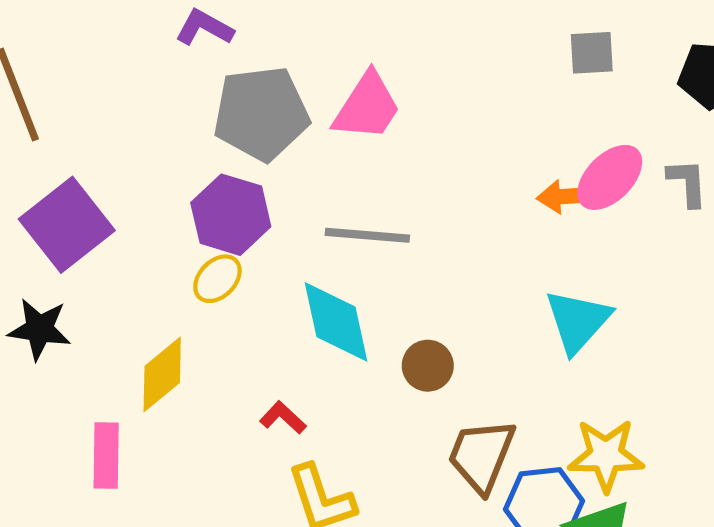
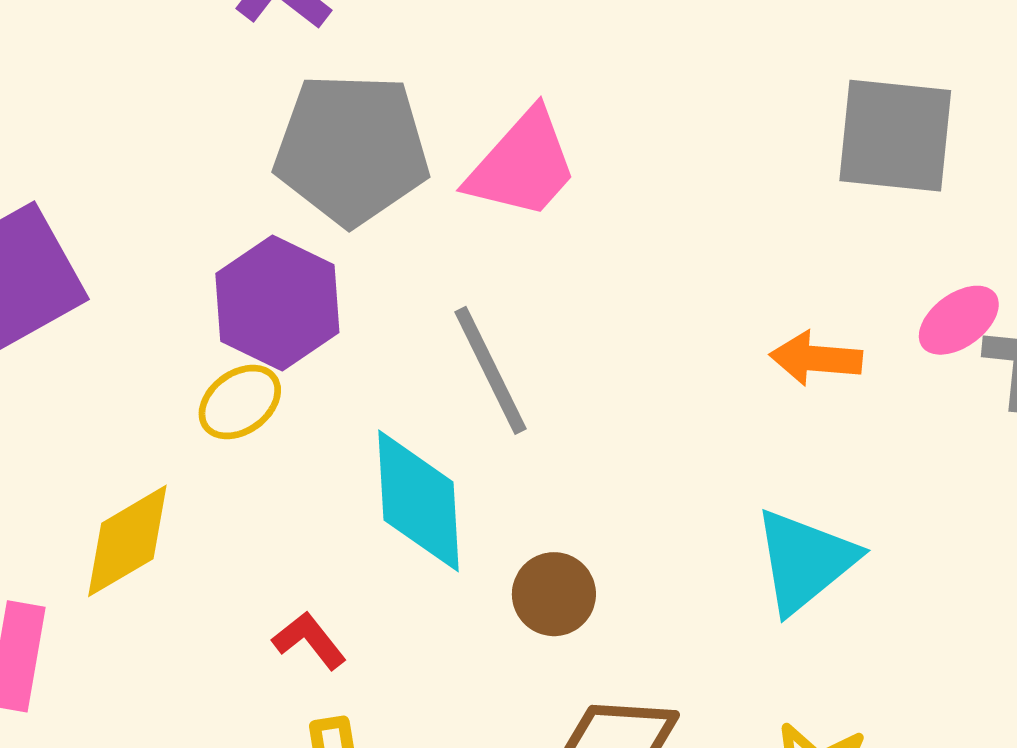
gray square: (592, 53) -> (895, 136), size x1.6
pink ellipse: (610, 177) -> (959, 320), moved, size x0.7
gray line: (367, 235) -> (490, 370), turned 50

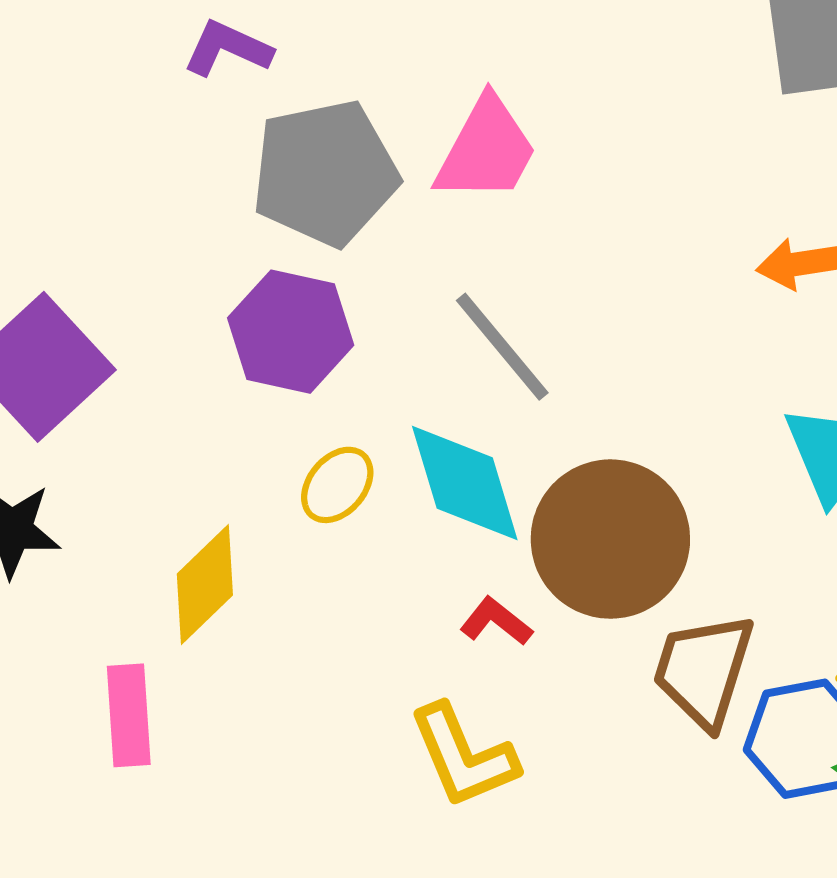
yellow ellipse: (240, 402) -> (337, 485), moved
brown circle: (554, 594) -> (610, 539), size x2.0
red L-shape: (309, 640) -> (496, 621), moved

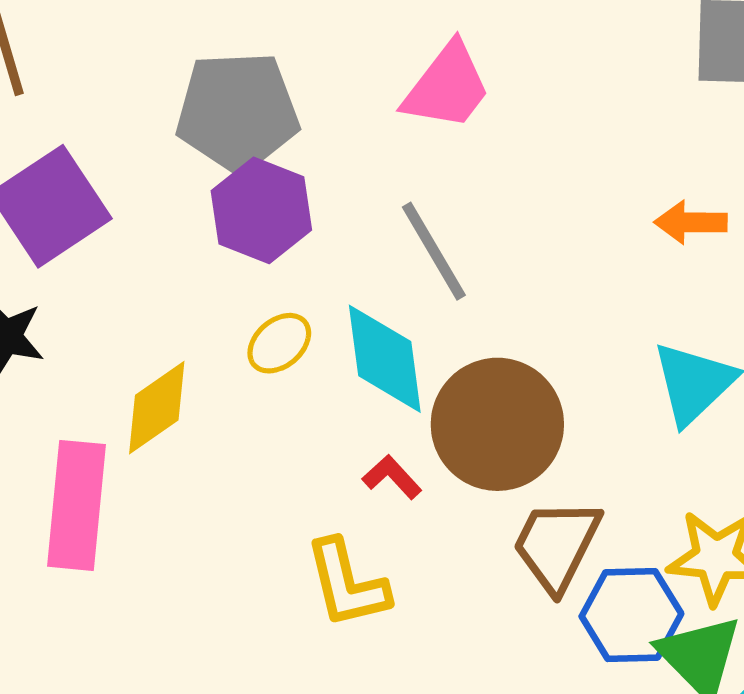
gray pentagon: (325, 173) -> (237, 112), moved
pink rectangle: (129, 715) -> (76, 505), size x1.5

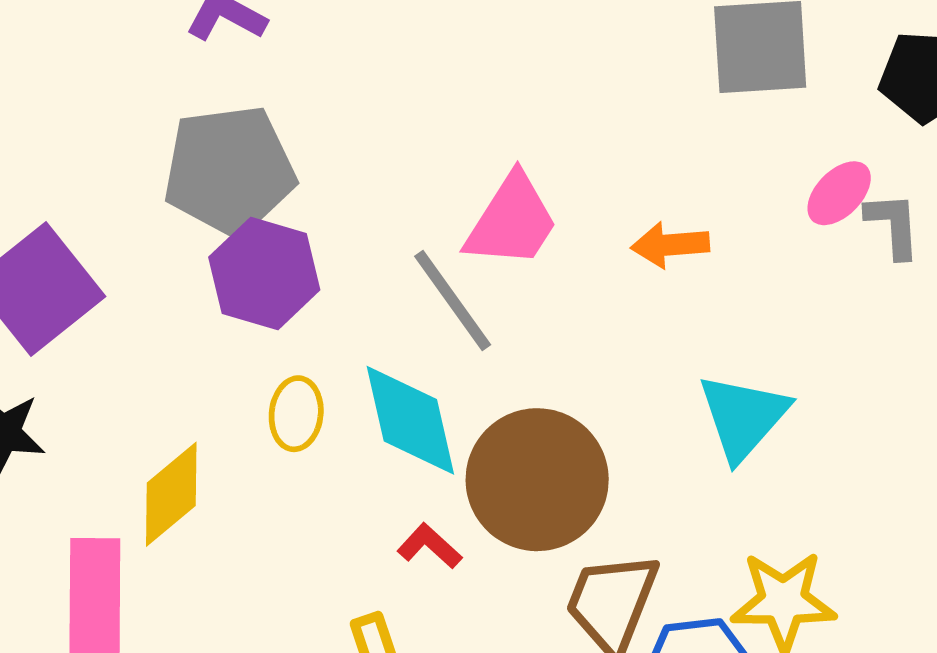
pink trapezoid: (447, 87) -> (512, 221), moved
orange arrow: (691, 222) -> (670, 245), moved
yellow ellipse: (279, 343) -> (296, 414), turned -38

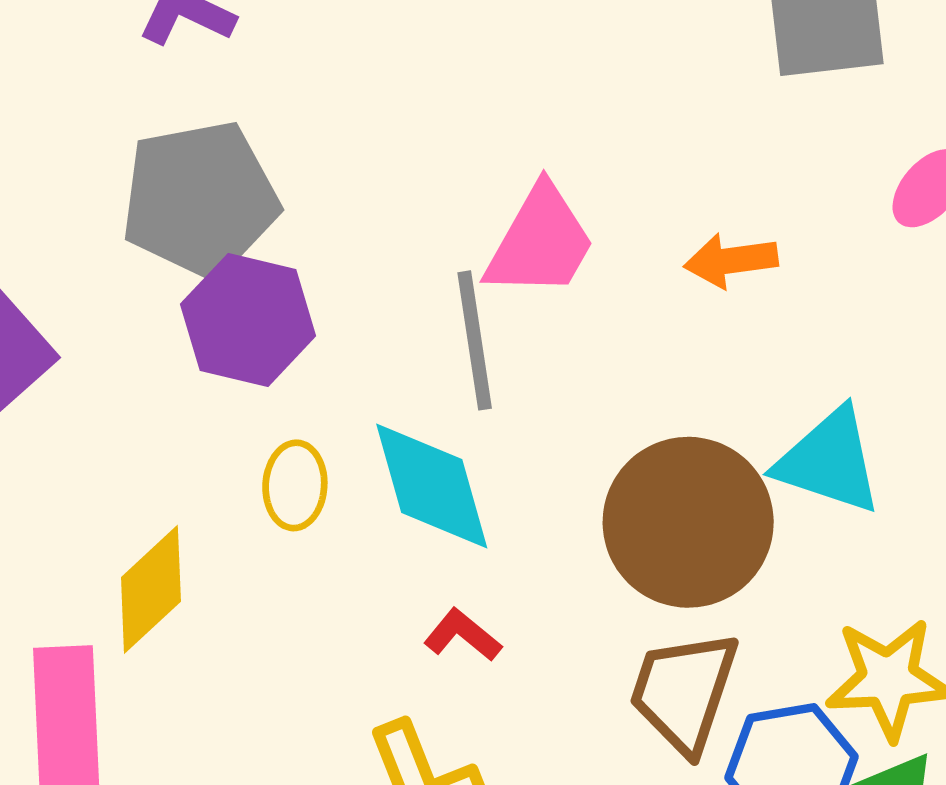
gray line: (453, 301) -> (475, 340), turned 30
cyan triangle: (743, 417) -> (829, 461), turned -50
brown circle: (537, 480) -> (688, 522), moved

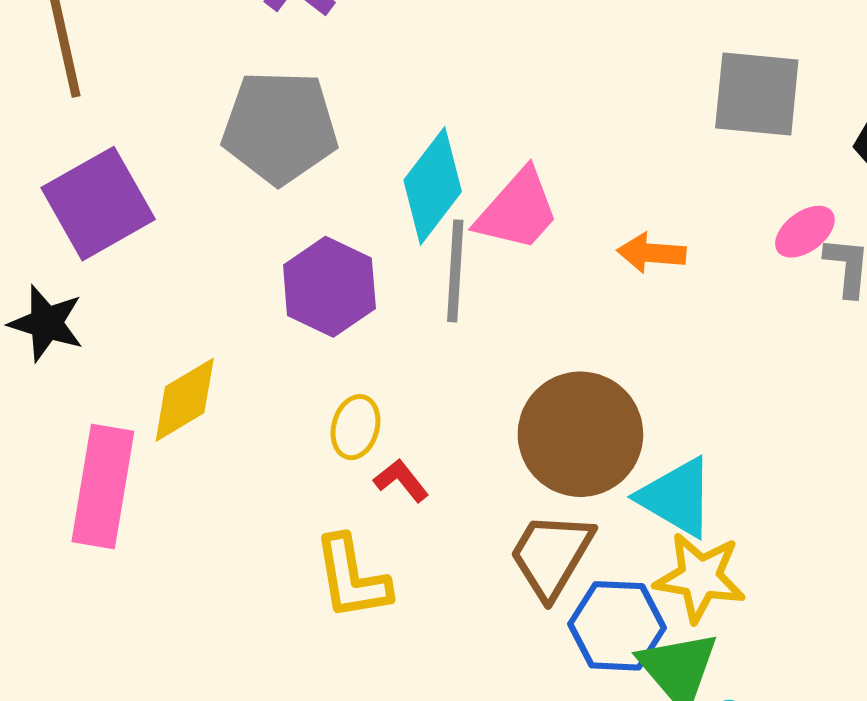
purple hexagon: (248, 320) -> (329, 287), moved
cyan triangle: (829, 461) -> (677, 497), moved
yellow ellipse: (295, 485) -> (355, 427), moved
cyan diamond: (432, 486) -> (433, 186), moved, turned 41

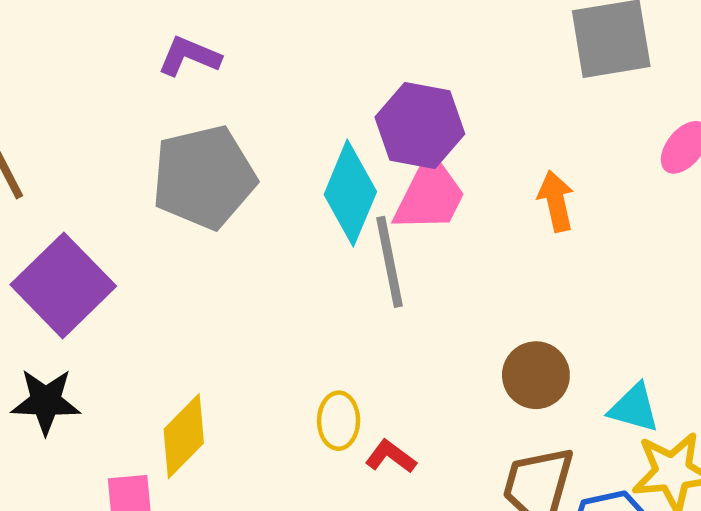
orange arrow: (651, 253) -> (556, 201), turned 88
purple hexagon: (329, 287) -> (420, 125), moved
brown circle: (580, 434) -> (536, 375), size x0.6
cyan triangle: (677, 497) -> (634, 408), size x0.7

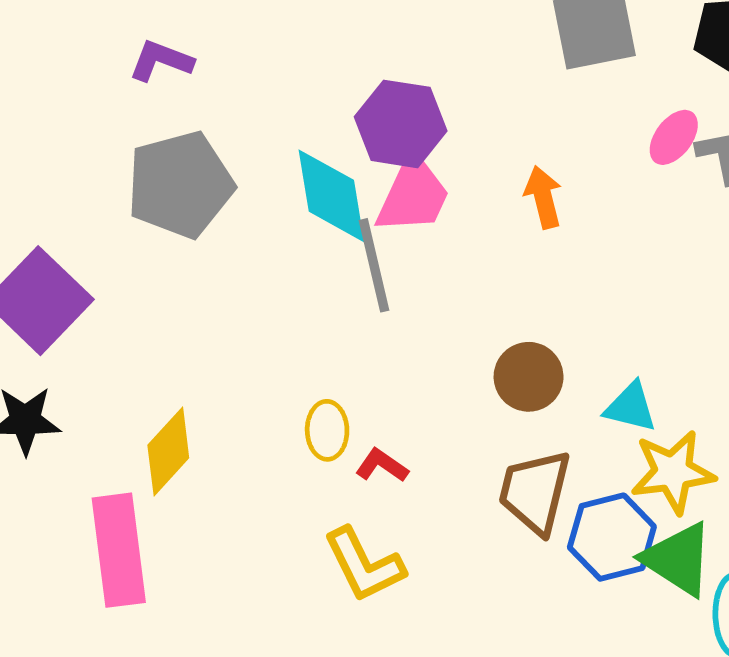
cyan diamond: (350, 193) -> (331, 196), turned -30

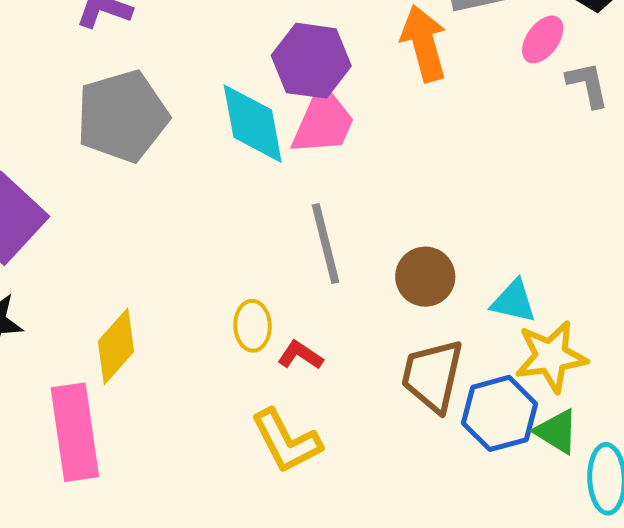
pink ellipse: (674, 137) -> (543, 39), moved
orange arrow: (543, 197) -> (424, 43), moved, size x1.4
gray line: (374, 265) -> (326, 244), moved
green triangle: (678, 559) -> (557, 431), size x0.7

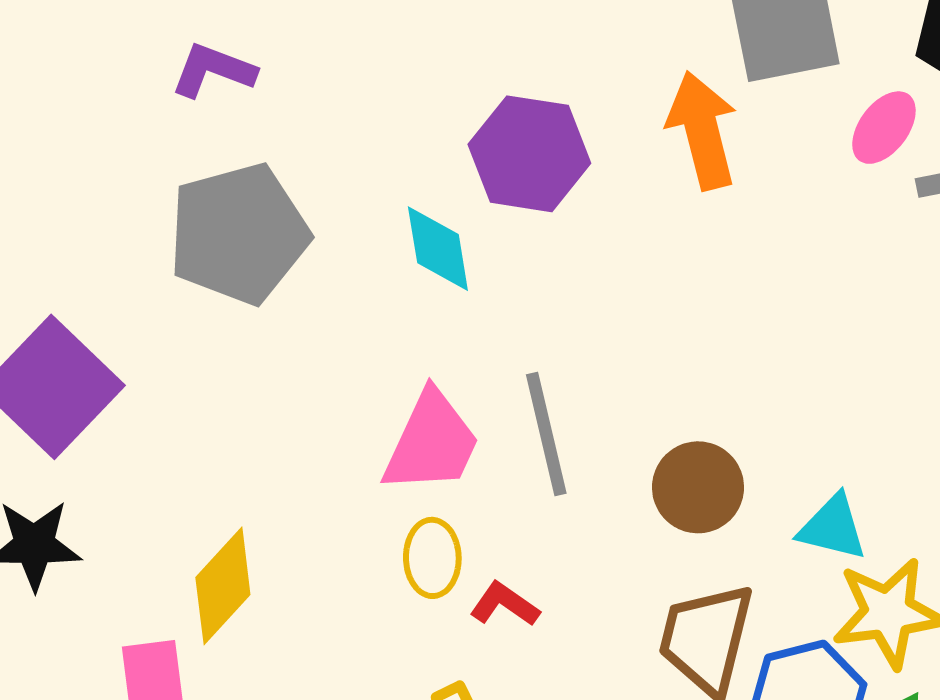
pink trapezoid: (323, 122) -> (432, 442), moved
cyan diamond: (253, 124) -> (438, 249), size x0.7

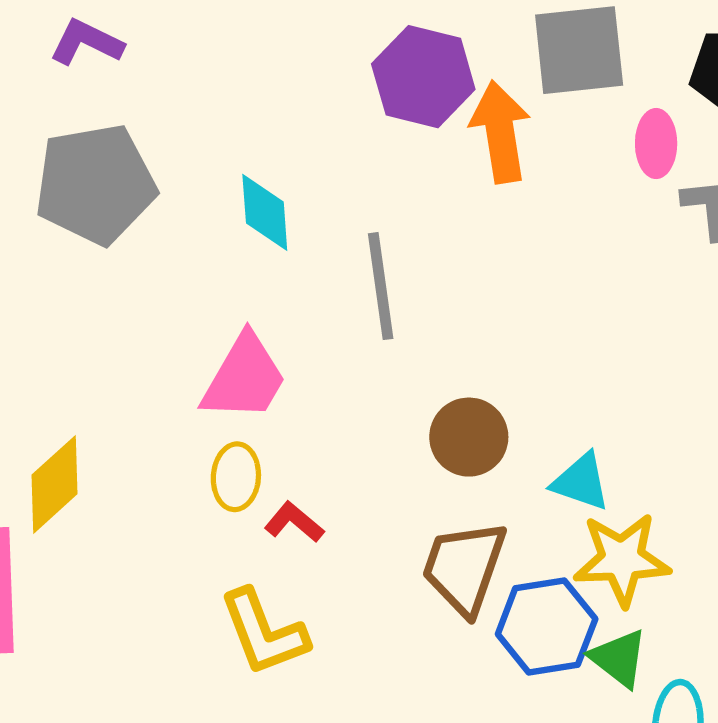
pink ellipse: (884, 128) -> (656, 144), turned -42
purple hexagon: (529, 154) -> (423, 77), moved
gray line: (546, 434) -> (381, 286), moved

